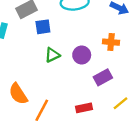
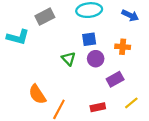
blue square: (43, 27) -> (89, 39), moved
green triangle: (52, 55) -> (69, 59), turned -48

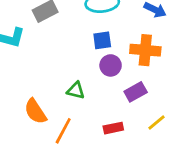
orange cross: (123, 47) -> (145, 50), size x1.5
green triangle: (69, 59) -> (76, 90), moved, turned -32

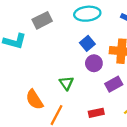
blue square: (102, 40) -> (87, 43), turned -32
green triangle: (76, 90) -> (66, 83), turned 40

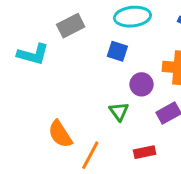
blue square: (87, 43) -> (117, 51), moved, turned -32
green triangle: (66, 83) -> (119, 111), moved

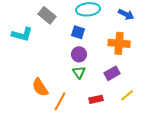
gray rectangle: (71, 26) -> (47, 15), turned 66
purple circle: (141, 84) -> (79, 54), moved

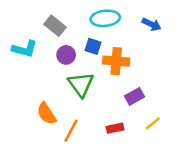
orange cross: (119, 43) -> (116, 61), moved
purple circle: (79, 54) -> (66, 55), moved
green triangle: (79, 72) -> (81, 84), moved, size x1.6

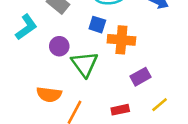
cyan L-shape: (25, 49) -> (26, 27), turned -50
purple circle: (66, 55) -> (59, 46), moved
orange semicircle: (47, 114) -> (49, 94), turned -50

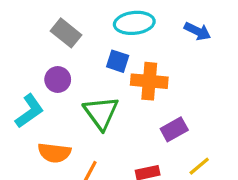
cyan L-shape: (26, 27) -> (29, 111), moved
purple circle: (59, 46) -> (58, 79), moved

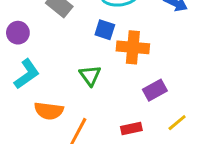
purple circle: (58, 79) -> (18, 33), moved
green triangle: (101, 113) -> (90, 75), size x0.7

